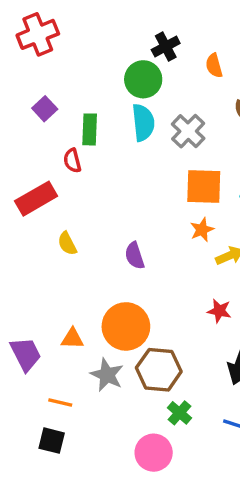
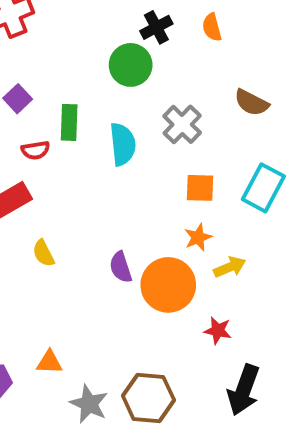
orange semicircle: (214, 66) -> (212, 27), moved
cyan semicircle: (143, 123) -> (123, 144), moved
red semicircle: (72, 161) -> (35, 150), moved, turned -85
orange square: (204, 186) -> (200, 188), size x0.7
orange circle: (126, 326) -> (168, 285), moved

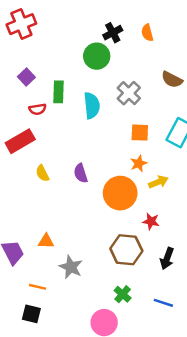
purple semicircle: (121, 267) -> (81, 173), moved
black arrow: (244, 390) -> (167, 258), size x0.7
brown hexagon: (148, 398) -> (126, 250), moved

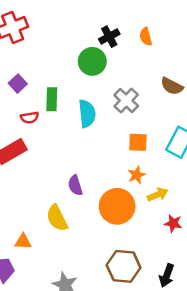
yellow semicircle: (42, 173) -> (57, 218), moved, size x1.5
red star: (151, 221) -> (173, 223), moved
orange triangle: (46, 241) -> (23, 242), moved

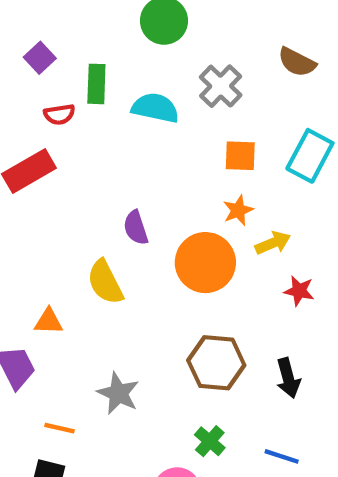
cyan semicircle: (87, 114) -> (155, 108), turned -72
black arrow: (167, 276) -> (288, 378), turned -35

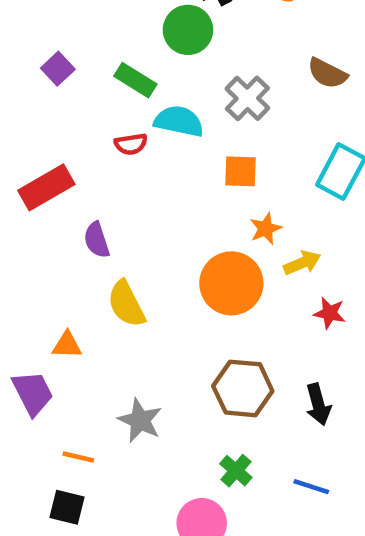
green rectangle: (96, 84) -> (135, 80), moved, turned -60
red semicircle: (59, 114) -> (131, 144), moved
orange square: (240, 156) -> (241, 171), moved
purple semicircle: (136, 228) -> (97, 240), moved

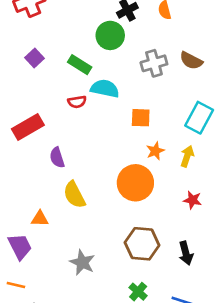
gray cross: (247, 98) -> (154, 63), moved, turned 30
yellow arrow: (302, 263) -> (187, 156), moved, turned -48
orange line: (78, 457) -> (16, 285), moved

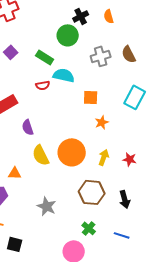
brown semicircle: (191, 61) -> (129, 54), turned 36
yellow arrow: (187, 156) -> (104, 157), moved
orange circle: (135, 183) -> (72, 152), moved

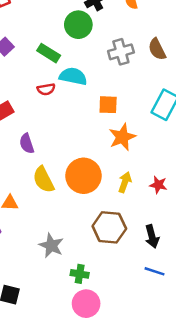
orange star: (102, 122) -> (122, 137), size x1.5
green cross: (89, 228) -> (80, 274), moved, turned -32
blue line: (122, 235) -> (155, 271), moved

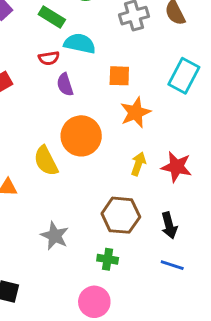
purple semicircle: (27, 143) -> (65, 85), moved
orange circle: (83, 176) -> (81, 136), moved
red star: (158, 185) -> (177, 167), size x1.5
green cross: (80, 274) -> (108, 259), moved

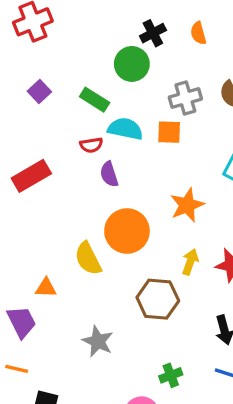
orange square: (119, 76) -> (169, 132), moved
brown hexagon: (121, 215) -> (158, 299), moved
green cross: (108, 259) -> (171, 375), moved, turned -30

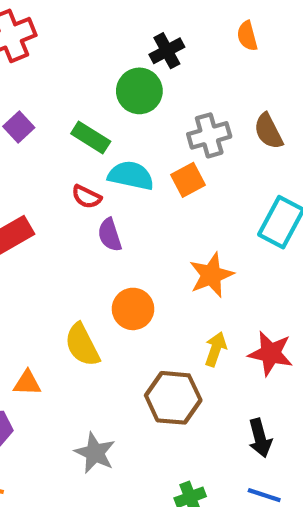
orange semicircle: (198, 33) -> (247, 36), moved
orange square: (169, 132) -> (188, 180), turned -30
red semicircle: (91, 145) -> (86, 197), turned 35
orange circle: (127, 231) -> (133, 309), size x0.7

